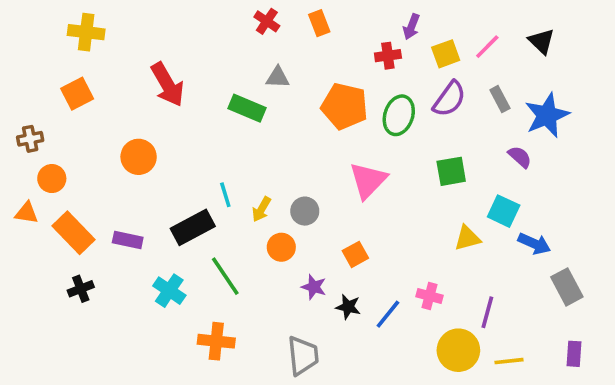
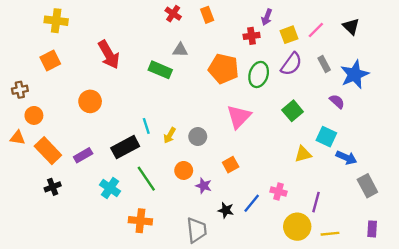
green square: (451, 171) -> (293, 111), turned -30
purple rectangle: (128, 240) -> (83, 155), turned -42
orange circle: (281, 247) -> (184, 170), moved
black star: (348, 307) -> (226, 210), moved

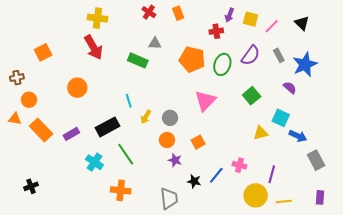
yellow cross: (56, 21) -> (97, 18), moved
yellow square: (289, 35) -> (251, 19), moved, turned 35
cyan line: (146, 126) -> (129, 101), moved
orange circle: (184, 170) -> (167, 140), moved
black cross: (53, 187) -> (31, 186), moved

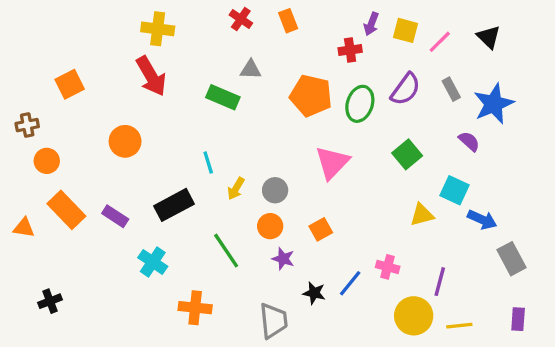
orange triangle: (15, 119) -> (24, 228), moved
purple rectangle: (71, 134) -> (115, 216), turned 63
green line: (126, 154) -> (226, 251), moved

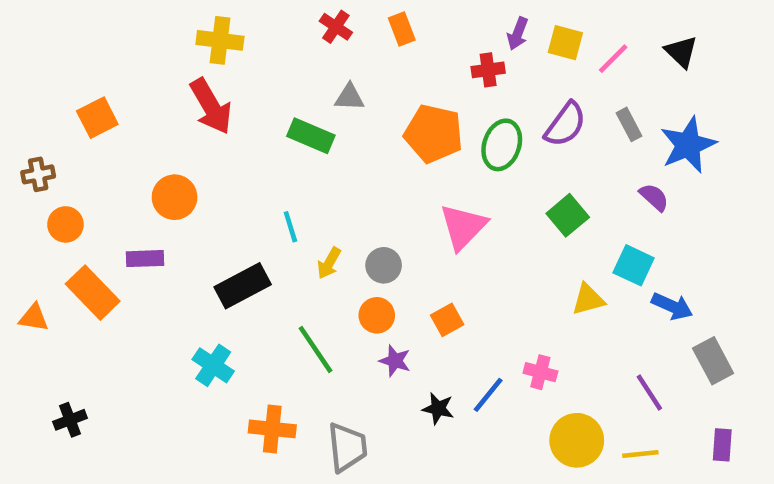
purple rectangle: (115, 216) -> (145, 259), moved, turned -35
purple line: (440, 282) -> (649, 393), moved, turned -48
gray trapezoid: (273, 321) -> (347, 447), moved

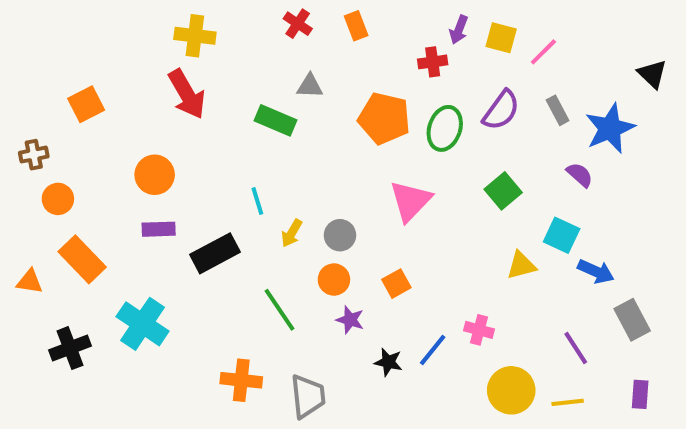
black triangle: (681, 52) -> (652, 74), moved
purple rectangle: (145, 259) -> (159, 229), moved
cyan cross: (213, 365) -> (143, 324), moved, size x1.4
black cross: (70, 420) -> (70, 348), moved, size x1.4

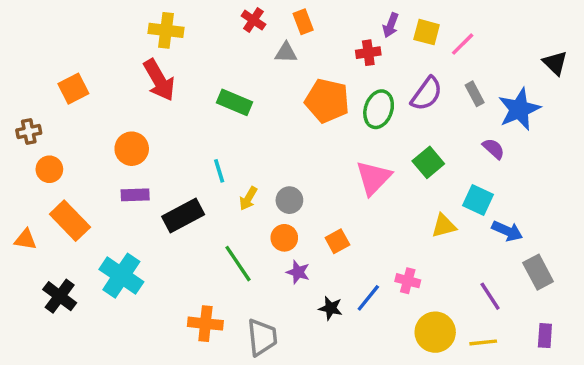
gray triangle: (310, 86) -> (286, 53), moved
pink triangle: (410, 201) -> (373, 178), moved
black cross: (70, 348) -> (60, 296), turned -32

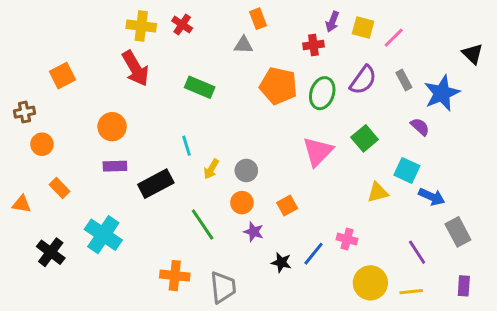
red cross: (253, 20) -> (182, 25), moved
orange rectangle: (70, 221) -> (59, 188), size x0.6

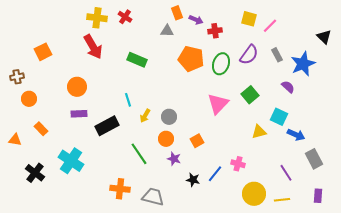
purple arrow: (332, 22) -> (196, 20), moved, turned -88
gray trapezoid: (223, 287) -> (153, 197), turned -70

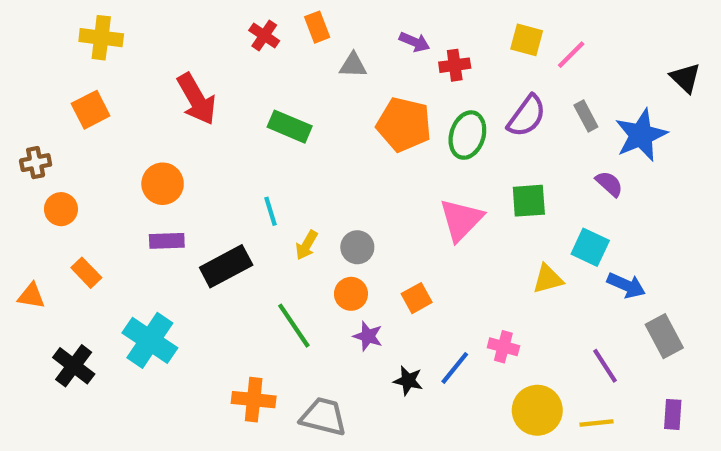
orange rectangle: (177, 13) -> (317, 27), moved
yellow cross: (97, 18) -> (101, 38), moved
green square: (250, 95) -> (529, 201), turned 36

